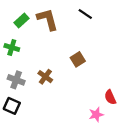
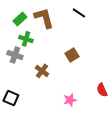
green cross: (12, 47) -> (26, 39), moved
gray cross: (16, 80) -> (15, 55), moved
pink star: (96, 115) -> (70, 100), moved

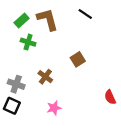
gray cross: (15, 55) -> (16, 84), moved
pink star: (70, 100) -> (54, 108), moved

